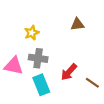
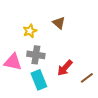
brown triangle: (77, 24) -> (59, 23), moved, turned 48
brown line: (92, 83) -> (87, 78), turned -72

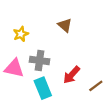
yellow star: (30, 31) -> (21, 34), moved

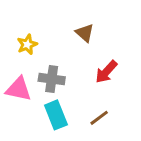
red arrow: (72, 75) -> (106, 72), moved
brown line: (96, 86) -> (99, 118), moved

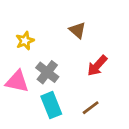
gray cross: (52, 79) -> (47, 72), turned 30

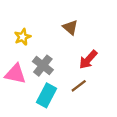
cyan rectangle: (51, 105) -> (46, 95), turned 50
brown line: (91, 108) -> (79, 86), moved

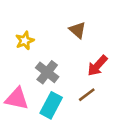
pink triangle: (15, 74) -> (17, 99), moved

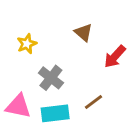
red arrow: (97, 66) -> (115, 57), moved
cyan rectangle: (51, 105) -> (55, 113), turned 55

